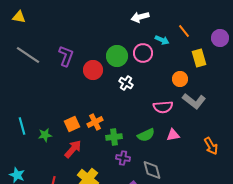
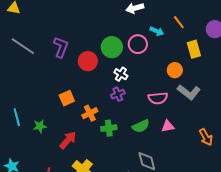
orange square: (72, 124) -> (67, 98), moved
purple cross: (123, 158) -> (118, 94), moved, turned -32

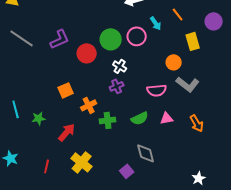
cyan arrow: (157, 31) -> (156, 23), turned 32
purple L-shape: (61, 47) -> (60, 39), turned 45
orange arrow: (206, 137) -> (197, 123), moved

